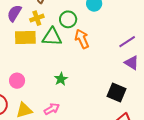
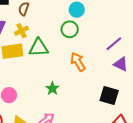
green circle: (68, 19) -> (70, 29), moved
orange arrow: (82, 39) -> (78, 62), moved

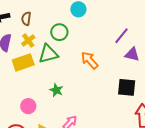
green circle: (70, 29) -> (59, 32), moved
green star: (52, 88) -> (56, 90), moved

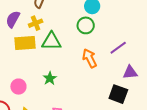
green circle: (59, 32) -> (86, 25), moved
purple line: (121, 36) -> (118, 48), moved
purple triangle: (132, 54) -> (130, 72), moved, turned -35

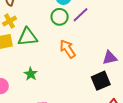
purple line: (118, 48) -> (81, 15), moved
black square: (118, 94) -> (101, 81), turned -36

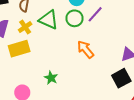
green triangle: (28, 37) -> (49, 20), moved, turned 35

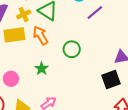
green circle: (75, 18) -> (72, 49), moved
orange arrow: (85, 49) -> (40, 35), moved

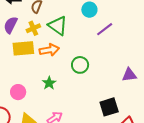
orange arrow: (40, 35) -> (49, 50), turned 108
black square: (111, 80) -> (109, 107), moved

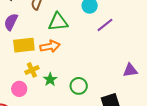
green triangle: (58, 26) -> (58, 22), turned -40
yellow cross: (33, 28) -> (32, 70), moved
green circle: (80, 65) -> (79, 86), moved

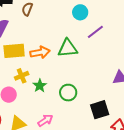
green triangle: (58, 22) -> (68, 48), moved

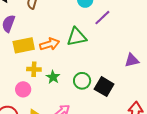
yellow cross: (22, 76) -> (34, 69), turned 32
black square: (100, 110) -> (104, 87), moved, turned -36

